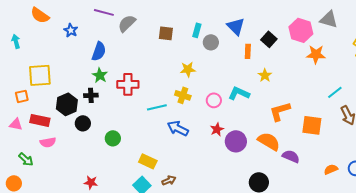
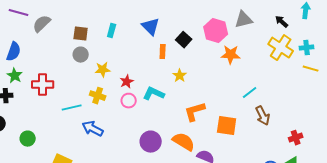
gray triangle: (329, 19) -> (244, 20), turned -30
gray circle: (211, 42) -> (81, 55), moved
red star: (217, 129) -> (127, 82), moved

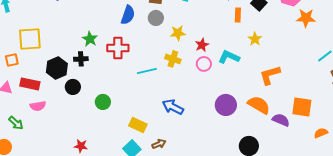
blue semicircle: (14, 52) -> (128, 15), moved
orange square: (227, 126) -> (302, 107), moved
blue arrow: (93, 129) -> (173, 107), moved

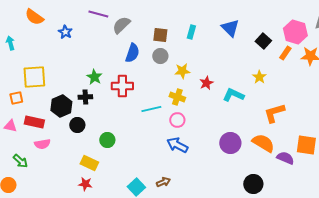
orange rectangle: (238, 15) -> (285, 53), moved, turned 32
pink circle: (204, 64) -> (177, 120), moved
yellow rectangle: (138, 125) -> (89, 163), moved

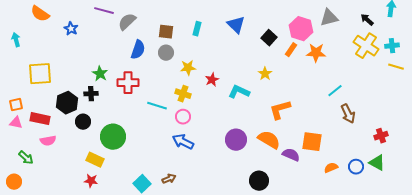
orange square: (16, 98) -> (16, 105), moved
cyan line: (151, 109) -> (157, 106), turned 30
green circle: (107, 140) -> (113, 137), size x1.6

